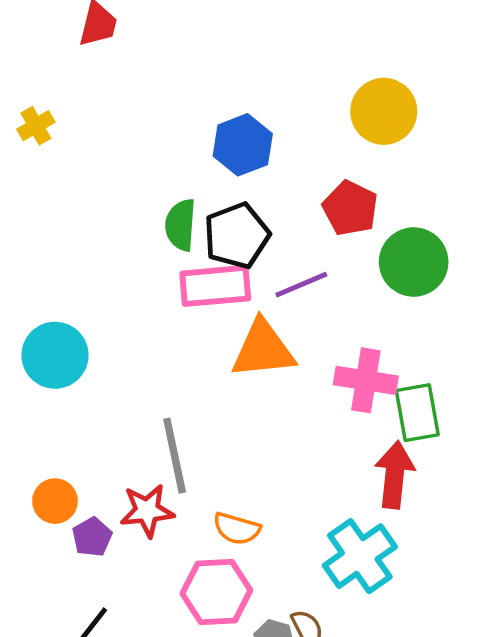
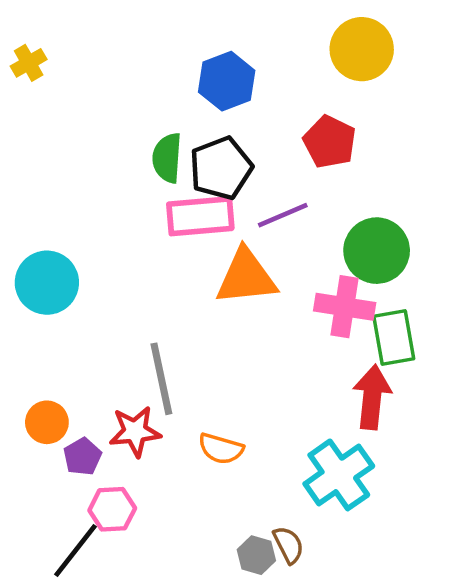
green circle: (414, 262) -> (377, 251), moved
pink hexagon: (216, 592) -> (112, 509), moved, size x0.7

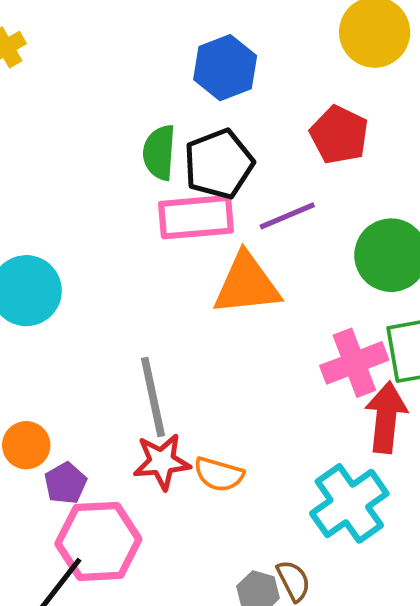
pink cross: (345, 307) -> (354, 363), moved, turned -30
red star: (135, 431) -> (162, 462), moved
pink hexagon: (112, 509) -> (98, 541), size x1.6

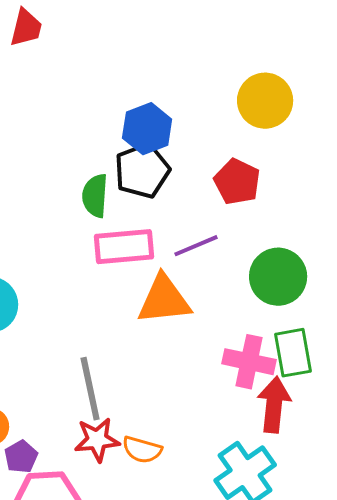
black pentagon: (219, 164) -> (142, 171), moved
pink cross: (354, 363) -> (249, 362), turned 33

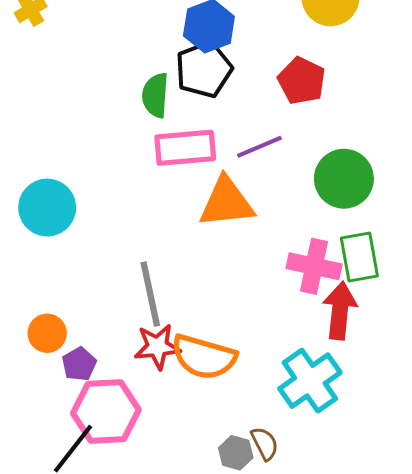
orange semicircle: (142, 450) -> (204, 357), size x1.6

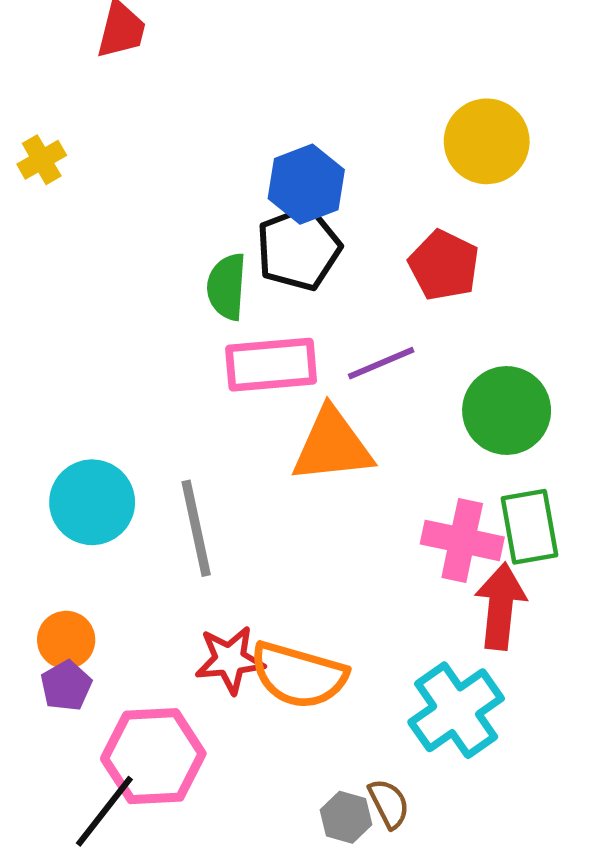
cyan circle: (47, 208) -> (92, 502), moved
gray line: (150, 294) -> (196, 528), moved
purple pentagon: (79, 364) -> (66, 686), moved

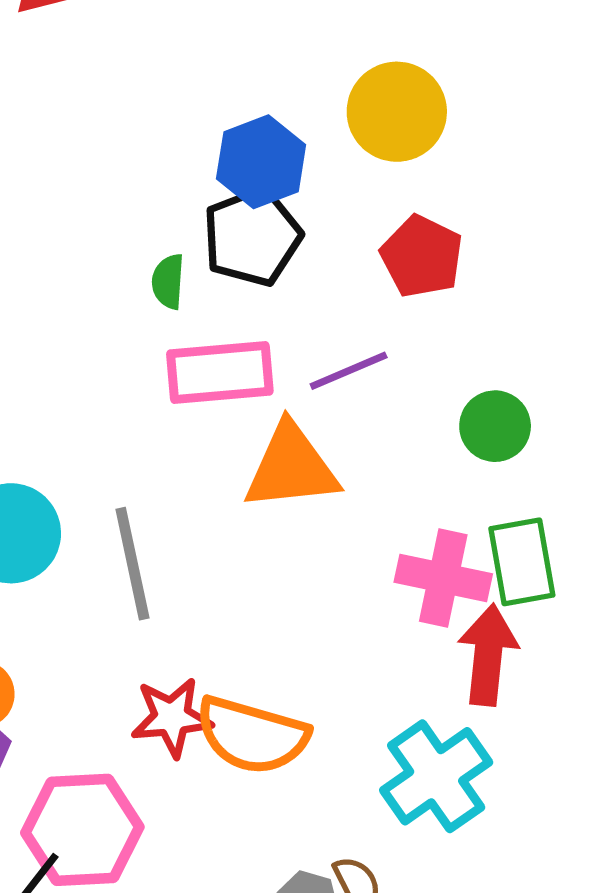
yellow circle: (487, 141) -> (397, 112), moved
green semicircle: (227, 287) -> (168, 281), size x0.7
green circle: (507, 410) -> (495, 426), size x0.7

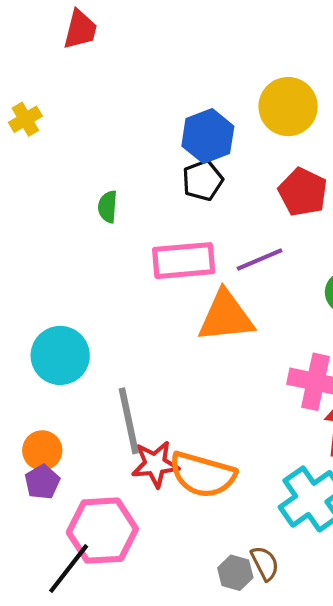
black pentagon: (252, 237) -> (203, 180), size x0.7
green semicircle: (168, 281) -> (108, 207), moved
gray line: (132, 564) -> (129, 421), moved

